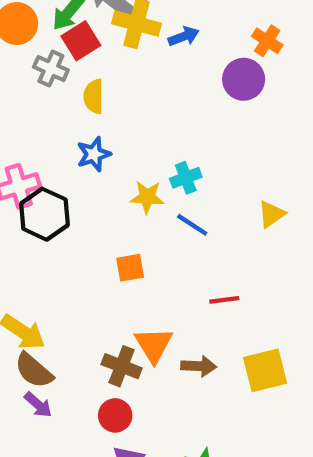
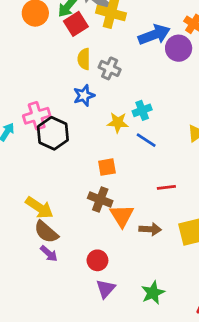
blue arrow: (184, 36) -> (154, 35), moved, size x1.6
gray cross: (51, 69) -> (110, 68), moved
brown cross: (122, 366) -> (100, 200), moved

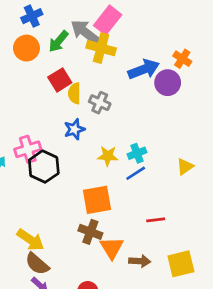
red square: (76, 24) -> (60, 80), moved
cyan cross: (142, 110) -> (137, 153), moved
blue line: (146, 140) -> (136, 173), turned -66
orange square: (107, 167) -> (97, 200), size x1.6

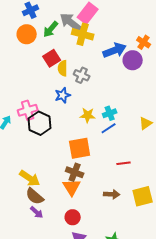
orange triangle: (112, 248) -> (72, 187), moved

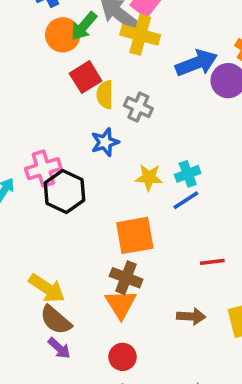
orange circle: (27, 34) -> (63, 35), moved

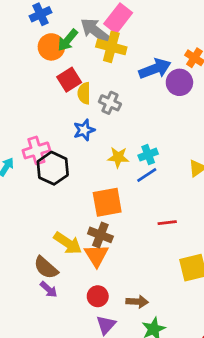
yellow arrow: (47, 288) -> (68, 243), moved
brown arrow: (191, 316) -> (137, 302), moved

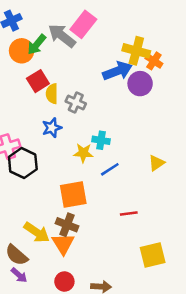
yellow cross: (111, 47) -> (136, 51), moved
cyan cross: (148, 155) -> (101, 140), moved, turned 30

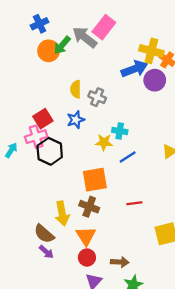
red square: (38, 81) -> (43, 119), moved
red line: (129, 213) -> (134, 203), moved
yellow arrow: (37, 232) -> (62, 213), turned 45
orange triangle: (63, 244) -> (86, 236), moved

